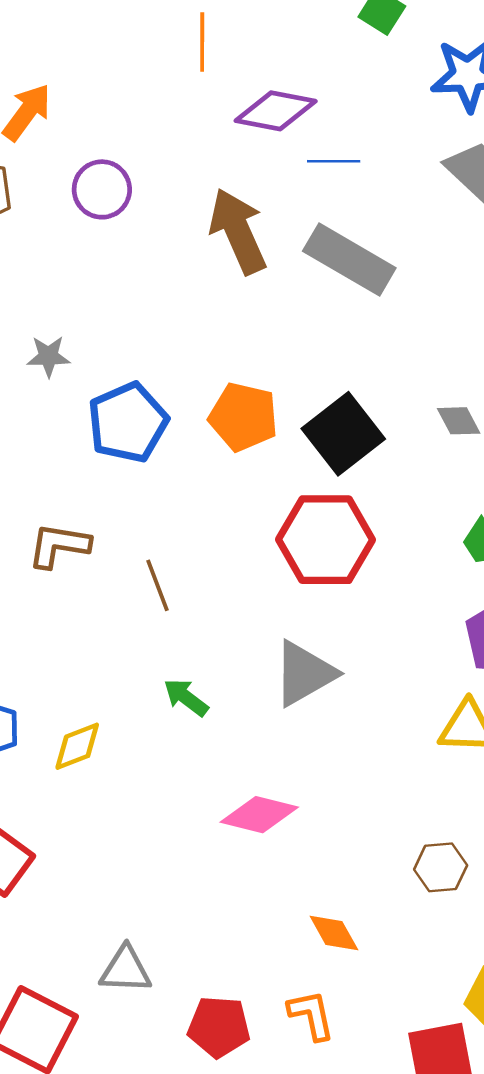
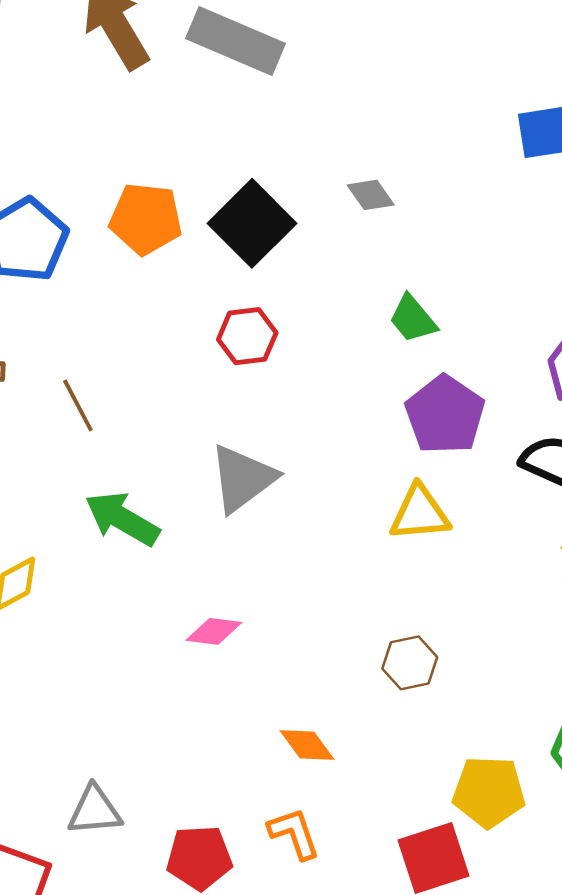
red hexagon: (326, 540) -> (247, 336), size x0.6
green arrow: (186, 697) -> (122, 519), size x1.5
pink diamond: (259, 815) -> (214, 631), size x0.7

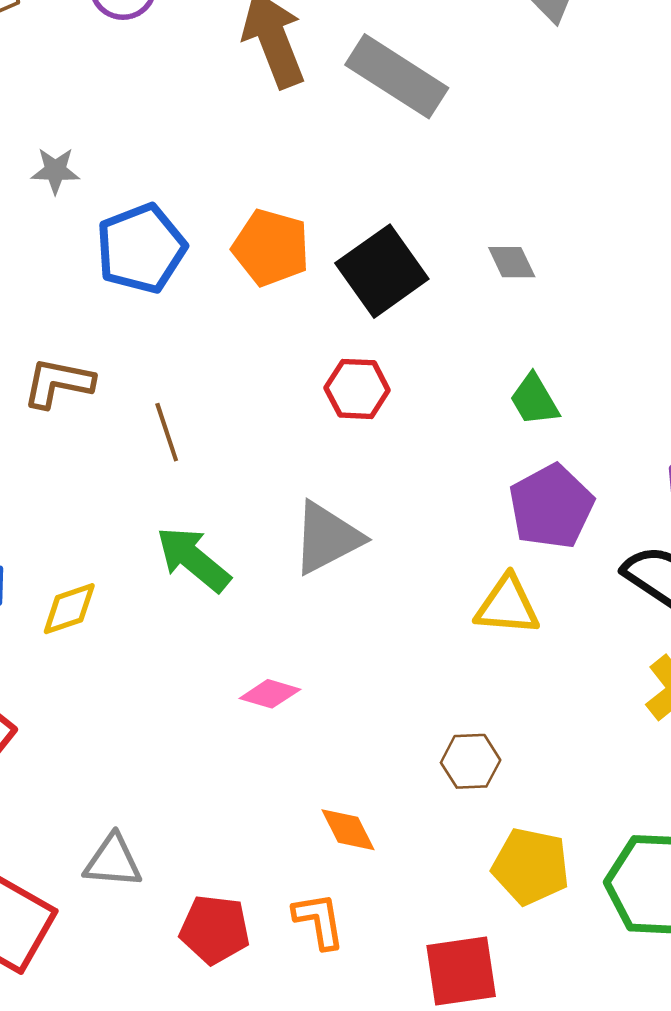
yellow pentagon: (489, 792) -> (531, 866), moved

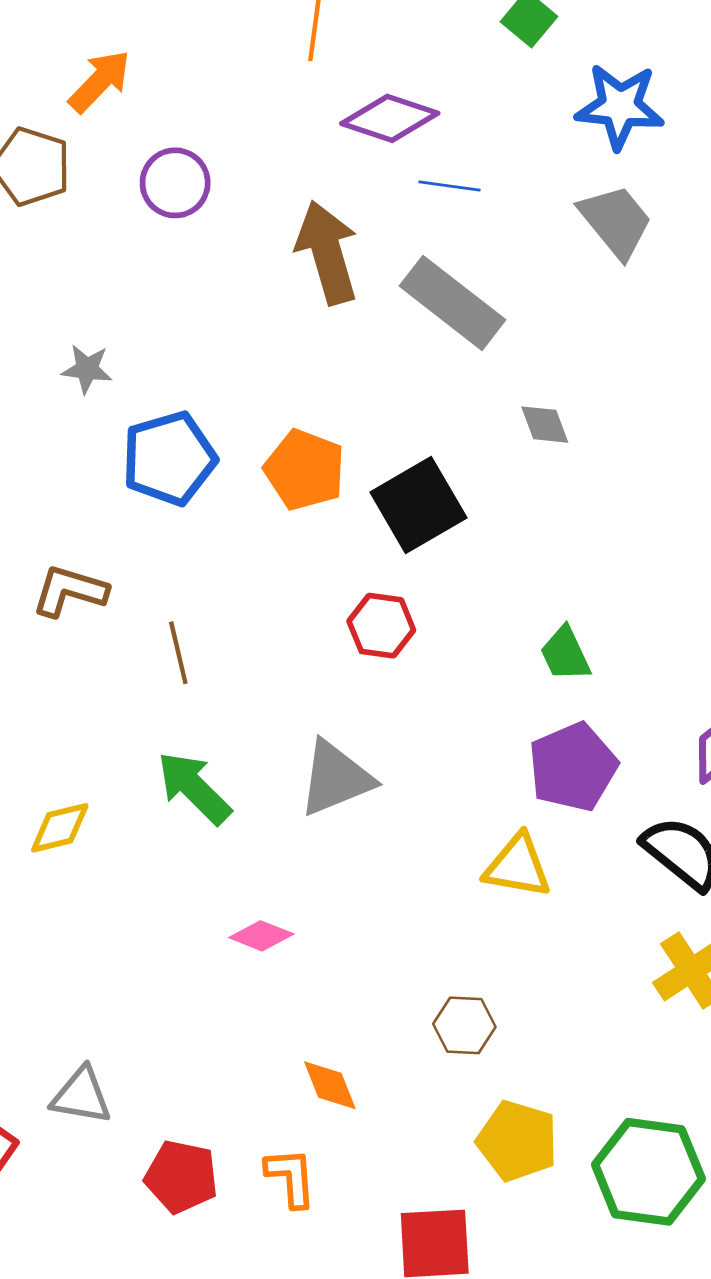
gray diamond: (512, 262) -> (545, 425), moved

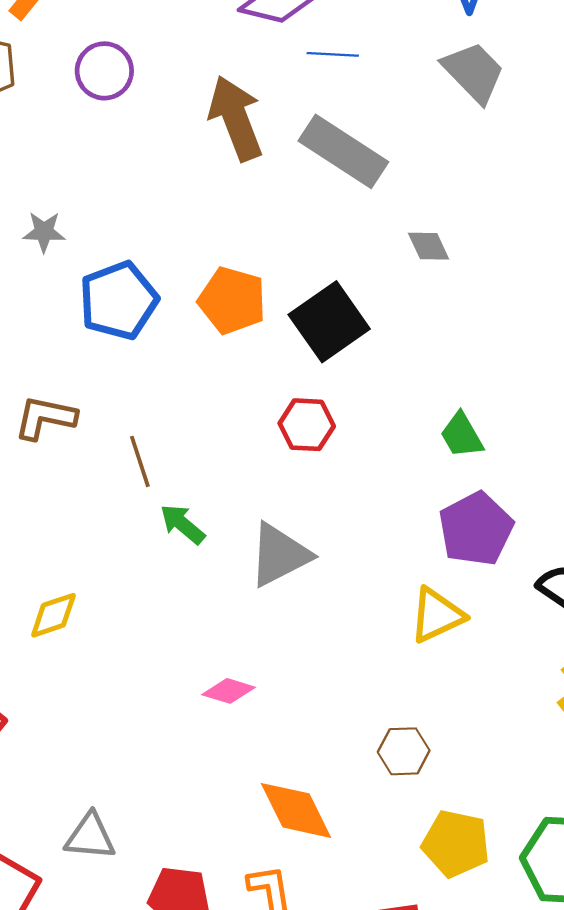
green arrow: (194, 788) -> (182, 524), moved, size x0.7
yellow triangle: (518, 866) -> (437, 615), turned -30
orange diamond: (330, 1085) -> (296, 810), size x1.5

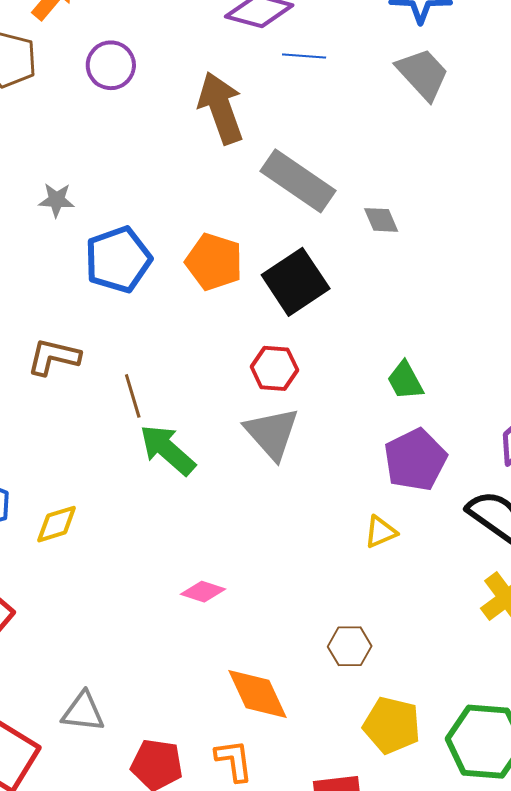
gray rectangle: (343, 151) -> (298, 181), moved
green arrow: (182, 524) -> (167, 450), size x1.5
gray triangle: (279, 555) -> (272, 433), moved, turned -46
yellow triangle: (437, 615) -> (380, 532), size x0.7

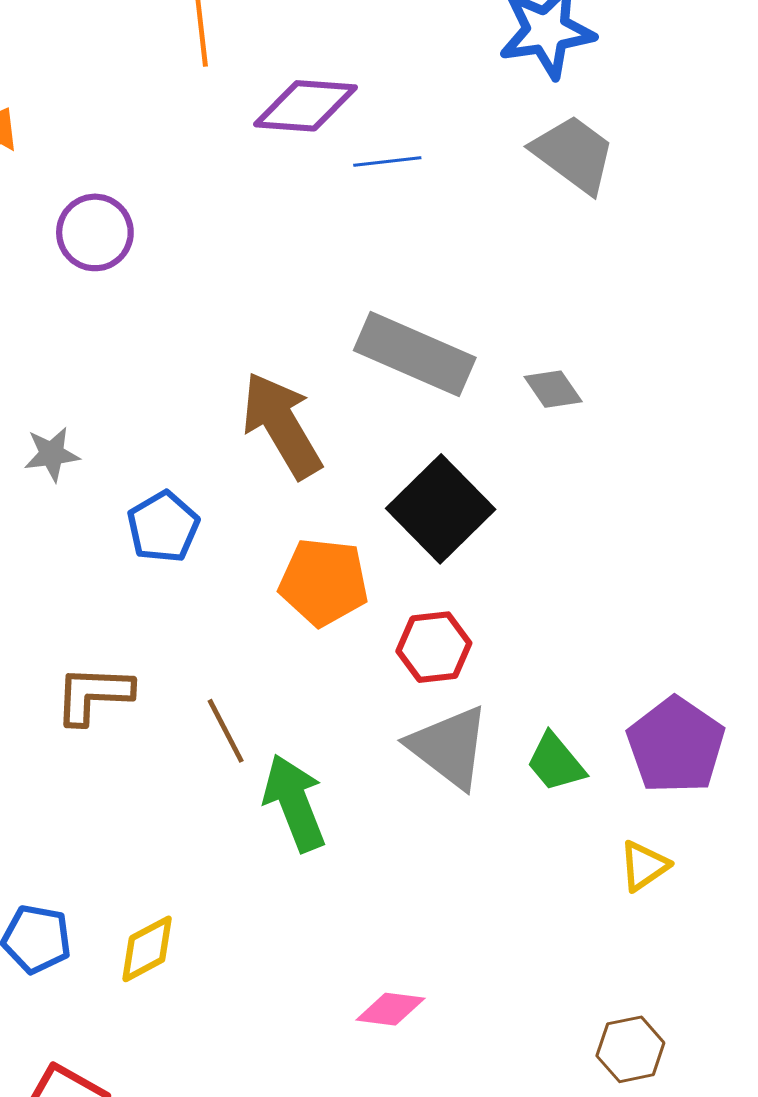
brown arrow: (221, 108) -> (282, 425), moved
blue pentagon: (118, 260) -> (163, 527), size x0.7
orange pentagon: (214, 262) -> (324, 582), moved
green trapezoid: (405, 381) -> (556, 762), moved
green arrow: (167, 450) -> (294, 803), turned 38

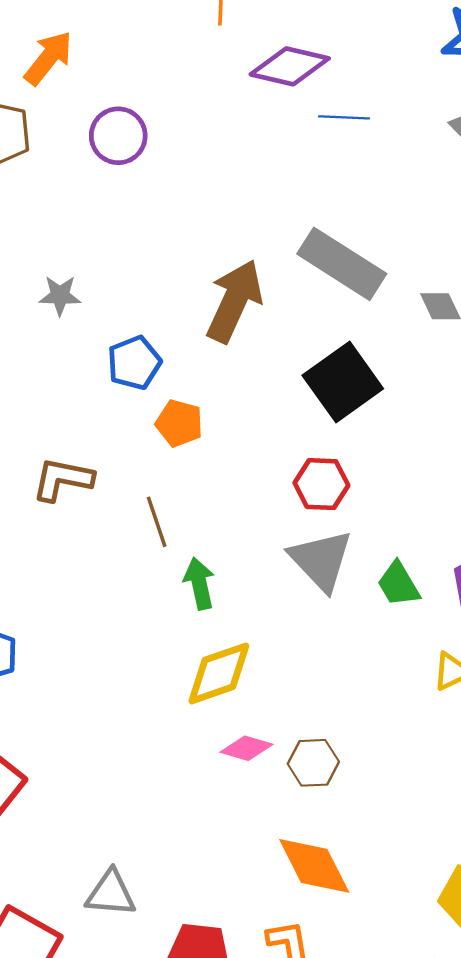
brown arrow: (282, 425) -> (234, 301), turned 46
orange pentagon: (324, 582) -> (179, 423), moved, size x0.7
green arrow: (294, 803) -> (199, 584), size x0.7
yellow diamond: (147, 949) -> (219, 673), moved, size x1.4
brown hexagon: (630, 1049) -> (313, 763), moved

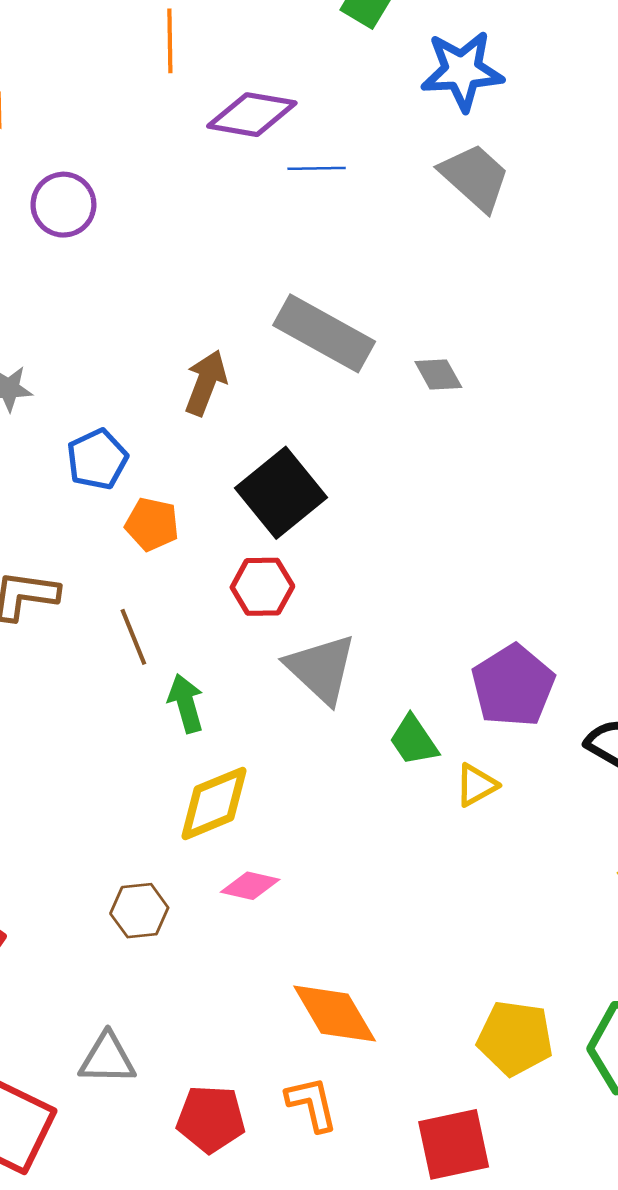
brown arrow: (234, 301) -> (206, 383), size x0.7
black square: (343, 382) -> (281, 493), moved
red hexagon: (321, 484) -> (262, 587), moved
green trapezoid: (398, 584) -> (414, 740), moved
brown hexagon: (313, 763) -> (139, 911), moved

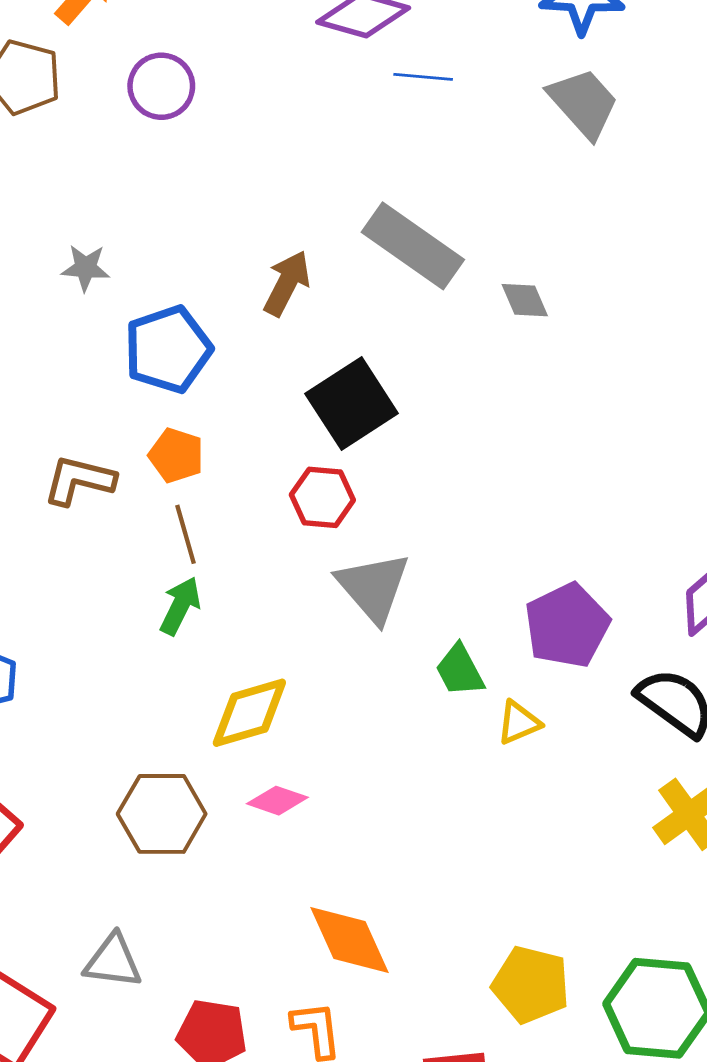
blue pentagon: (97, 459) -> (168, 349), size x1.4
orange pentagon: (152, 524) -> (176, 455), moved
green arrow: (186, 703) -> (180, 606), moved, turned 36
brown hexagon: (139, 911) -> (162, 814), size x1.5

